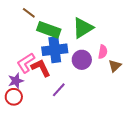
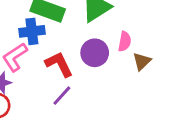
blue cross: (55, 50) -> (32, 31), moved, size x0.7
red L-shape: (41, 68) -> (59, 64), moved

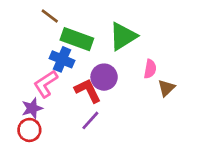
blue cross: (32, 31) -> (62, 59), turned 30
purple circle: (95, 53) -> (104, 77), moved

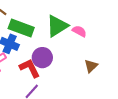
pink semicircle: (150, 69) -> (79, 31), moved, turned -72

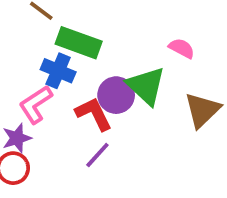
green triangle: (57, 26) -> (146, 86), moved, turned -45
brown triangle: (91, 66) -> (202, 110), size x1.5

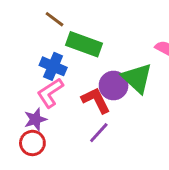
blue cross: (58, 71) -> (53, 66), moved

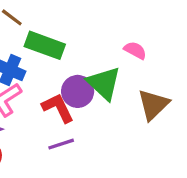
purple line: (99, 133) -> (61, 144), turned 30

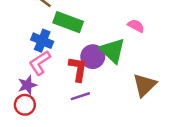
brown triangle: (153, 105) -> (145, 85), moved
red L-shape: (58, 108) -> (78, 69), turned 35

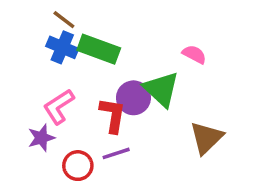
blue cross: (42, 41) -> (62, 47), moved
red circle: (25, 105) -> (78, 166), moved

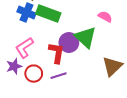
red circle: (78, 166) -> (34, 74), moved

